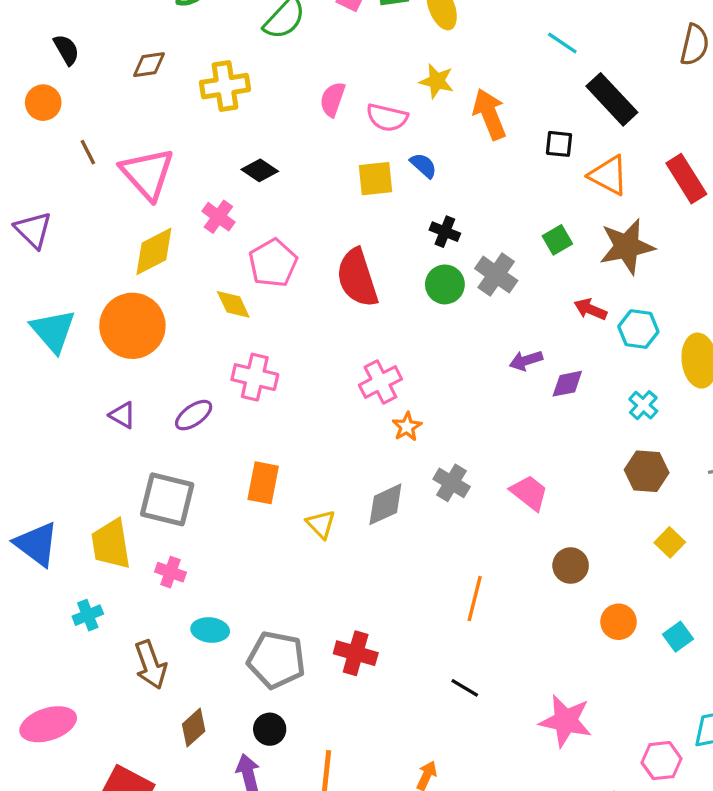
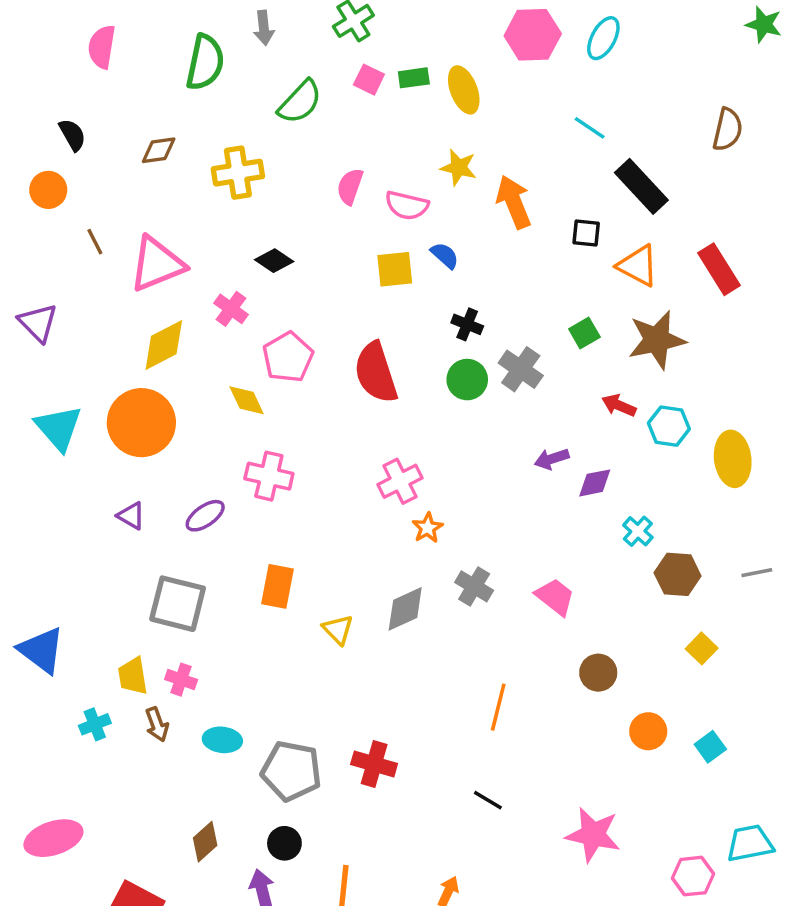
pink triangle: (147, 174) -> (157, 264), turned 50
cyan cross: (643, 405) -> (638, 531), moved
yellow trapezoid: (111, 544) -> (133, 676), moved, size x0.7
brown arrow: (151, 665) -> (157, 724), moved, size x0.7

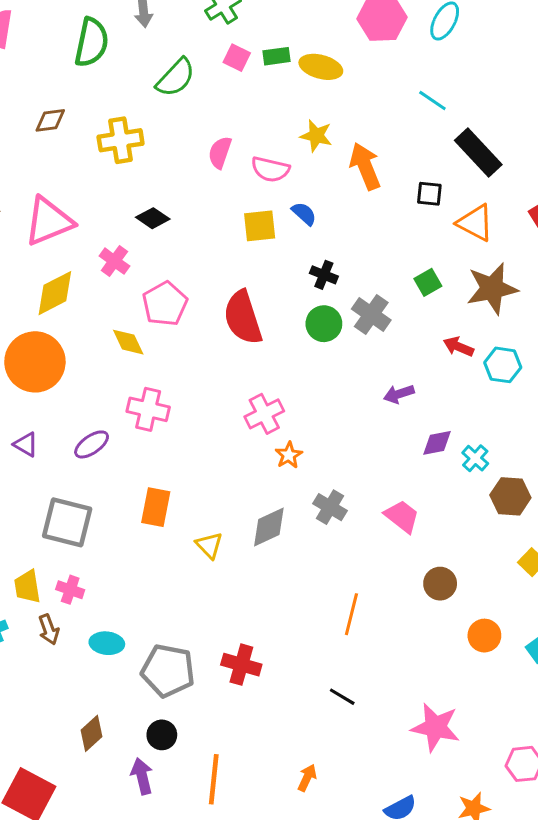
yellow ellipse: (464, 90) -> (321, 67), turned -54
purple diamond: (595, 483) -> (437, 443), moved

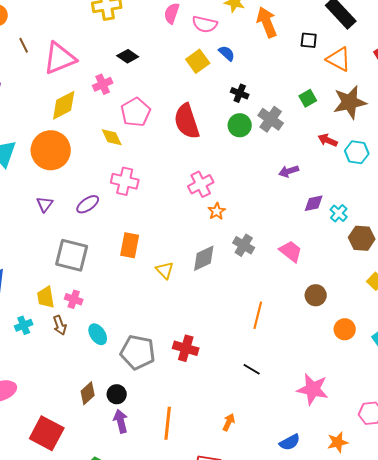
yellow square: (260, 226) -> (198, 61), turned -30
pink cross: (114, 261) -> (103, 84), turned 30
purple triangle: (26, 444) -> (45, 204), turned 36
cyan ellipse: (107, 643) -> (98, 334), turned 50
black circle: (162, 735) -> (117, 394), moved

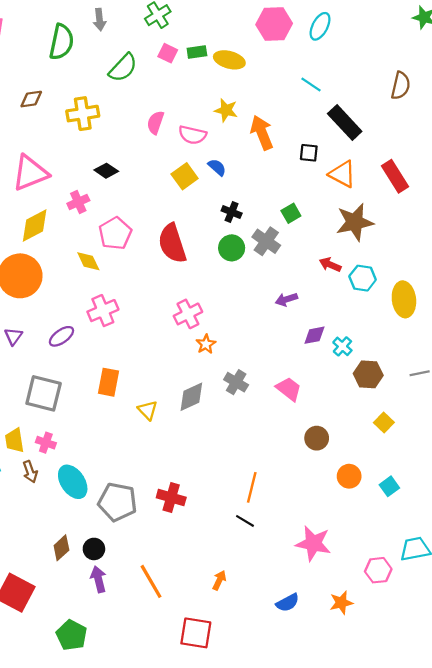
green square: (308, 98) -> (291, 213), moved
pink cross: (125, 181) -> (103, 311), turned -36
orange line: (258, 315) -> (252, 487), moved
cyan ellipse: (98, 334) -> (73, 482), size x1.4
orange line: (168, 423) -> (151, 581), turned -36

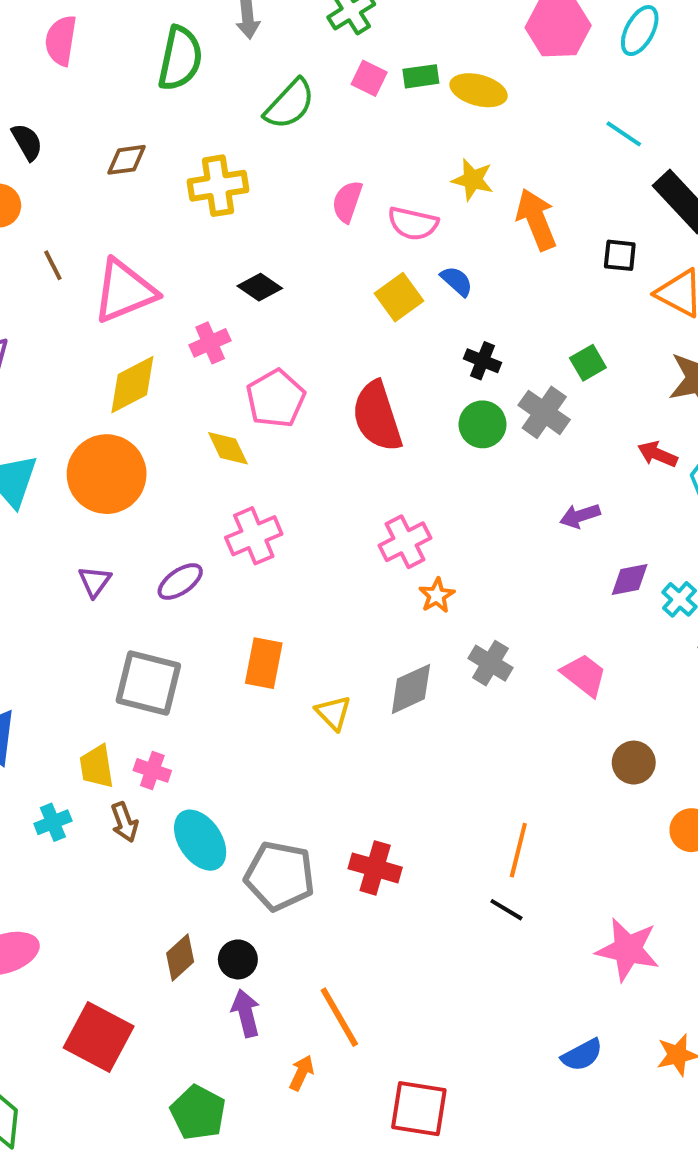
orange arrow: (219, 580) -> (302, 1073), moved

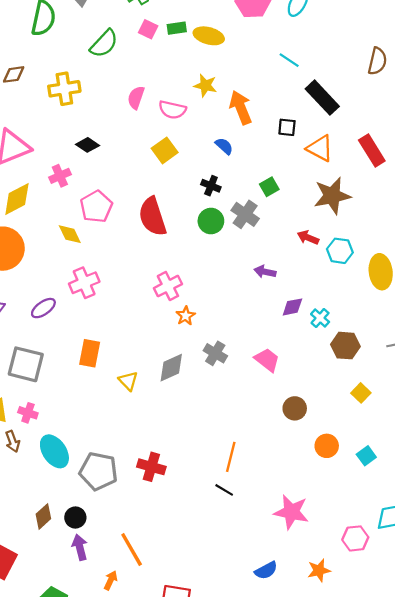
blue semicircle: (457, 281) -> (224, 146), moved
purple arrow: (580, 516) -> (265, 272), turned 30

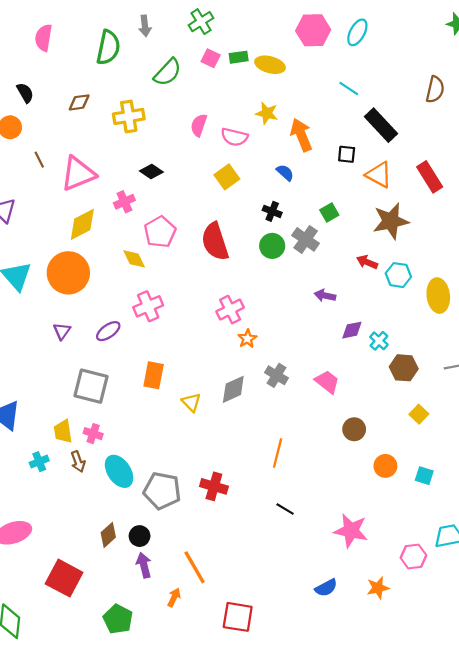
cyan square: (366, 456) -> (424, 476), turned -36
orange line: (231, 457) -> (278, 453), moved

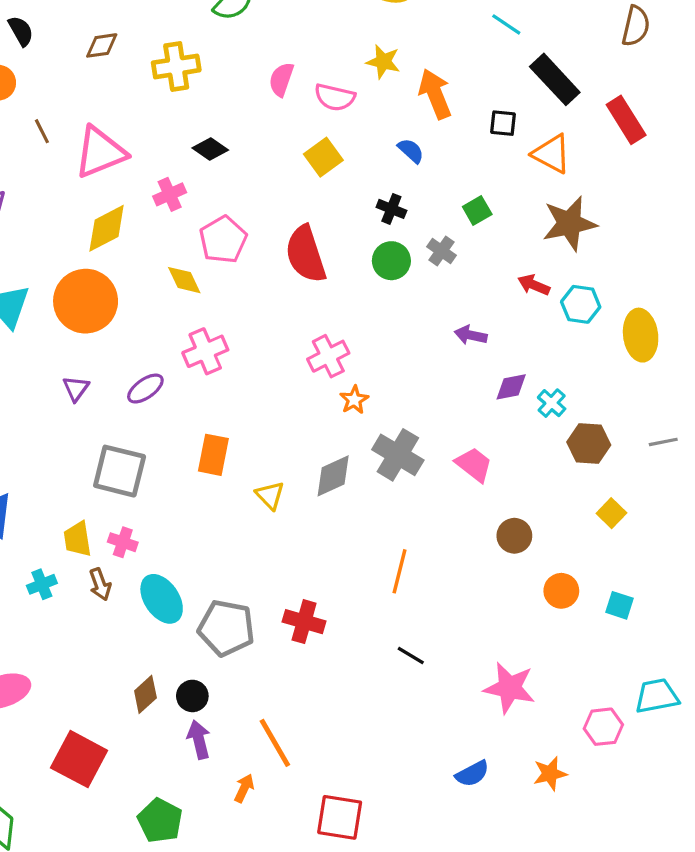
red rectangle: (430, 177) -> (626, 120), moved
gray cross: (306, 239) -> (442, 251), size x0.7
gray cross: (276, 375) -> (398, 455), size x1.4

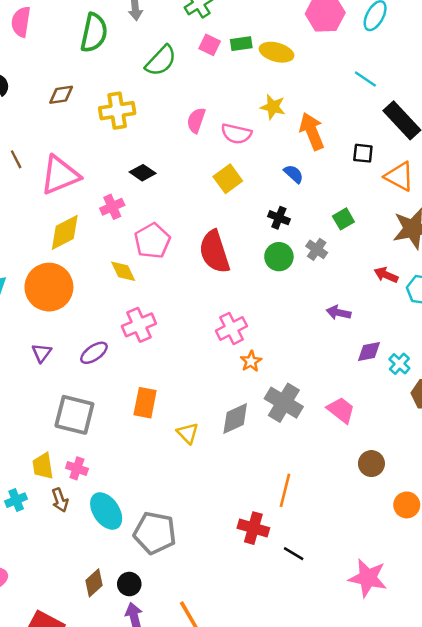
red cross: (304, 622) -> (253, 528), moved

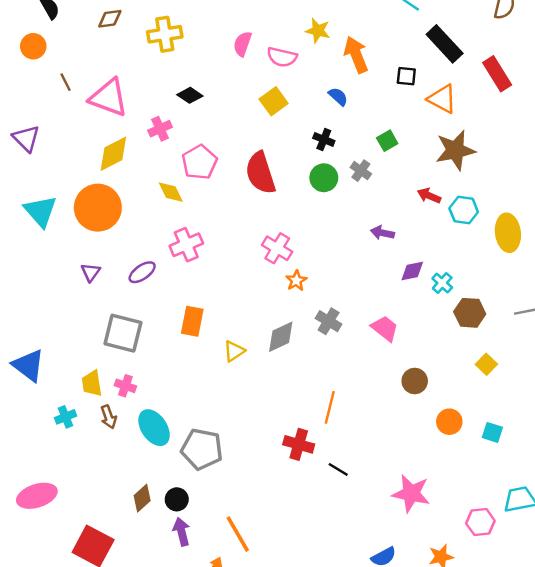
pink triangle: (60, 175) -> (109, 98), turned 42
pink cross: (231, 328) -> (277, 248), turned -32
gray cross: (284, 403) -> (329, 321), size x0.7
yellow triangle: (188, 433) -> (234, 351), turned 40

